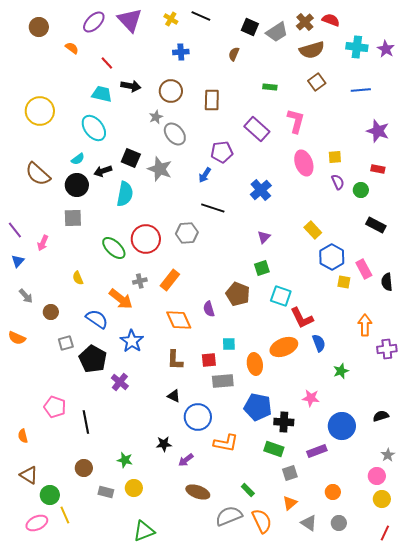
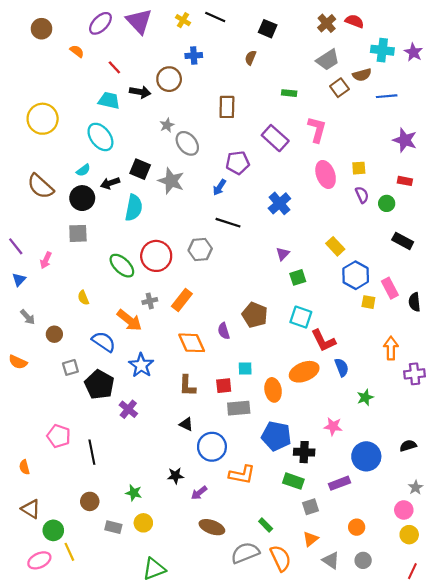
gray trapezoid: (277, 32) -> (328, 60), moved
brown semicircle: (312, 50) -> (362, 75), moved, size x0.7
brown circle: (171, 91) -> (169, 79), moved
green square: (262, 268) -> (298, 277), moved

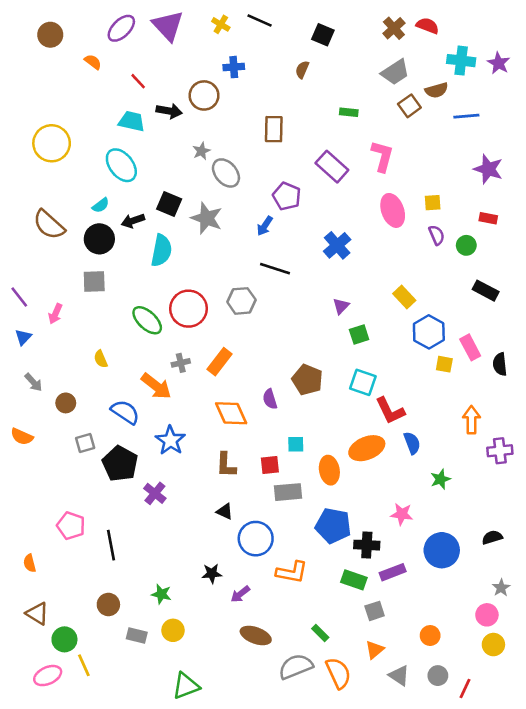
purple pentagon: (238, 163) -> (287, 196), turned 30
purple rectangle: (339, 483) -> (393, 572), moved
red line: (412, 571) -> (465, 688), moved

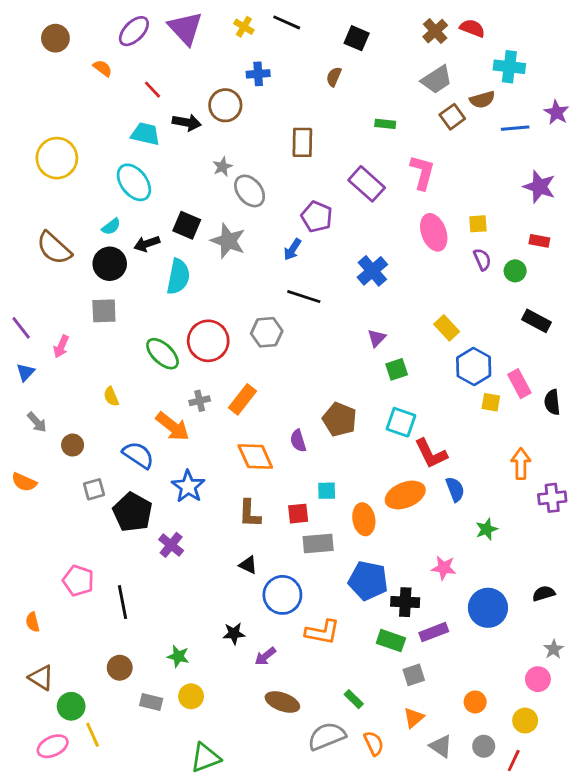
purple star: (499, 63) -> (557, 112), moved
yellow circle: (493, 645) -> (525, 721), moved
orange semicircle: (338, 673) -> (374, 743), size x0.7

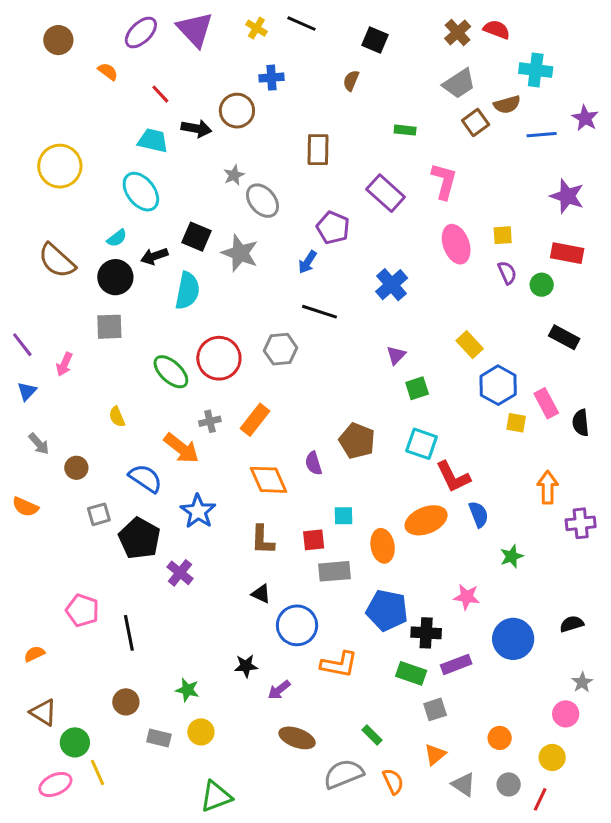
red rectangle: (539, 241) -> (567, 253), size x1.5
orange semicircle: (33, 622) -> (34, 654), turned 78

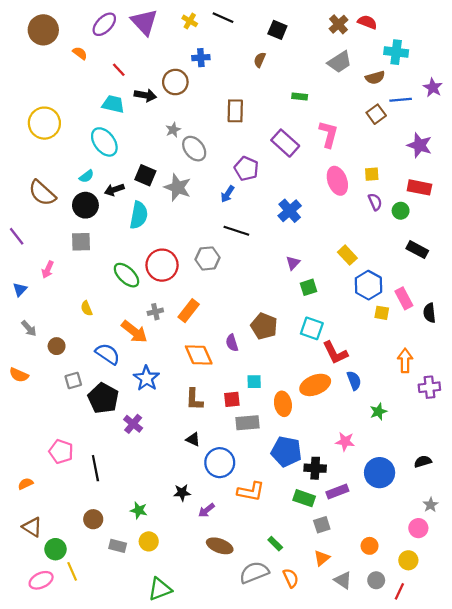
brown circle: (58, 40) -> (43, 30), size x1.4
brown square: (476, 123) -> (376, 114), moved
purple line: (22, 345) -> (17, 236), moved

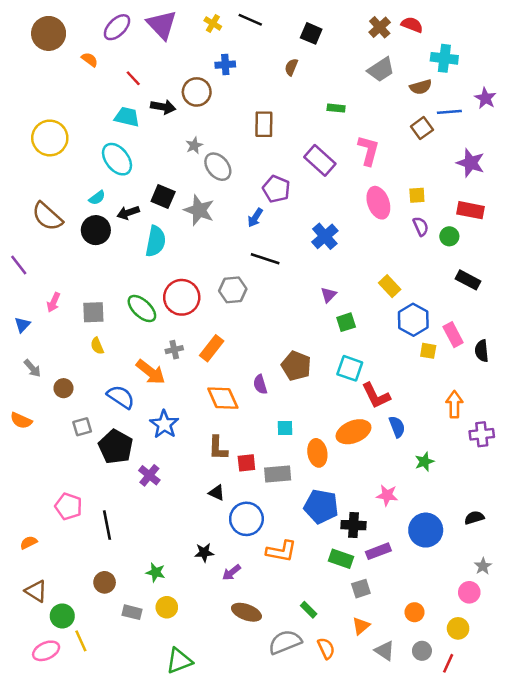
gray square: (81, 242) -> (93, 312), moved
red square: (232, 399) -> (246, 463), moved

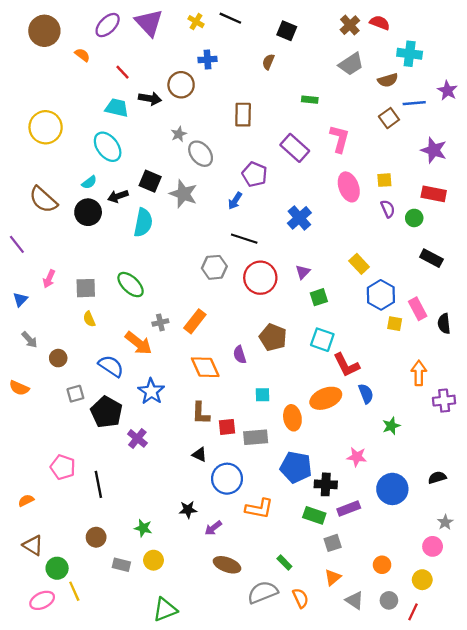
red circle: (182, 297) -> (260, 278), moved

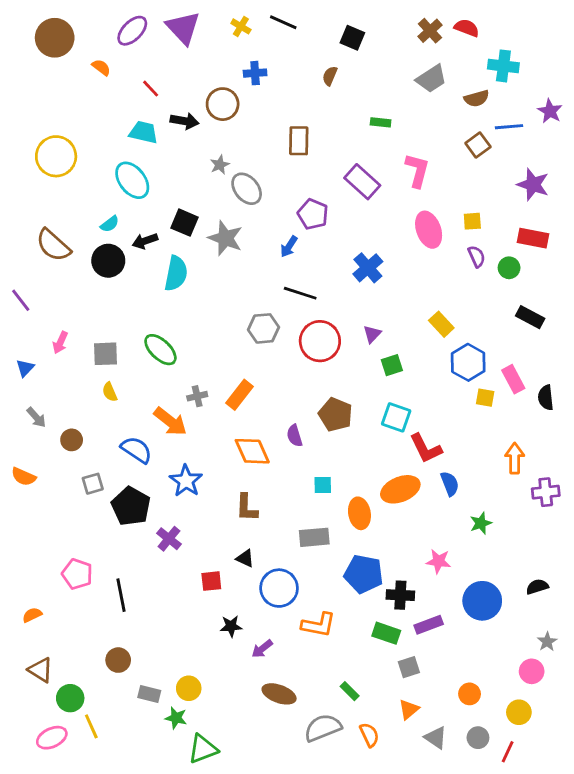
red square: (227, 427) -> (211, 581), moved
green star: (143, 528) -> (176, 718), moved

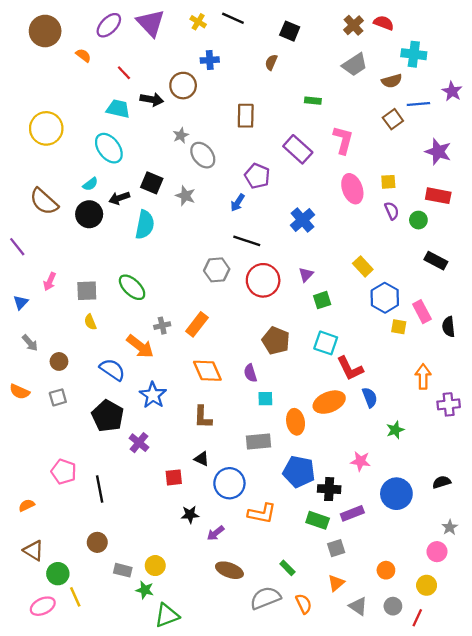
gray star: (225, 238) -> (185, 196), size x0.7
purple semicircle: (295, 436) -> (250, 373), moved
gray square: (93, 484) -> (58, 397), moved

